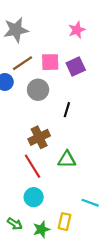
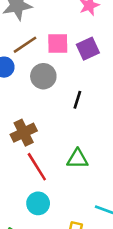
brown cross: (39, 137) -> (24, 133), moved

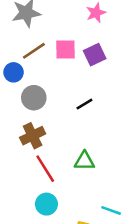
gray circle: (43, 76) -> (34, 98), moved
black line: (77, 100) -> (84, 104), turned 42

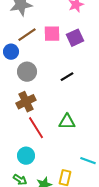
cyan circle: (46, 204) -> (26, 156), moved

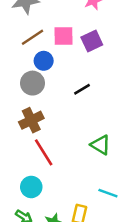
blue circle: (11, 52) -> (44, 61), moved
green triangle: (67, 122) -> (101, 145), moved, turned 30

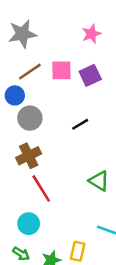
blue circle: (44, 61) -> (15, 95), moved

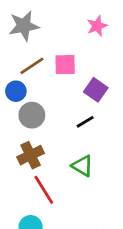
purple square: (90, 75) -> (96, 90), moved, turned -30
green triangle: (99, 181) -> (82, 166), moved

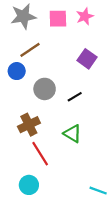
pink square: (65, 65) -> (58, 19), moved
purple square: (96, 90) -> (87, 59), moved
gray circle: (32, 115) -> (45, 89), moved

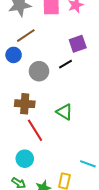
purple square: (87, 59) -> (78, 44), turned 36
black line: (75, 97) -> (65, 64), moved
brown cross: (29, 125) -> (25, 104), turned 30

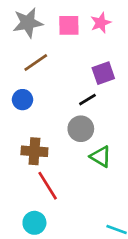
blue circle: (14, 55) -> (23, 100), moved
gray circle: (39, 71) -> (81, 129), moved
green triangle: (64, 112) -> (101, 157), moved

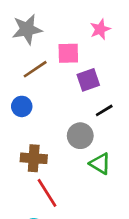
pink square: (69, 25) -> (68, 53), moved
purple square: (103, 73) -> (88, 80), moved
black line: (87, 100) -> (104, 110), moved

